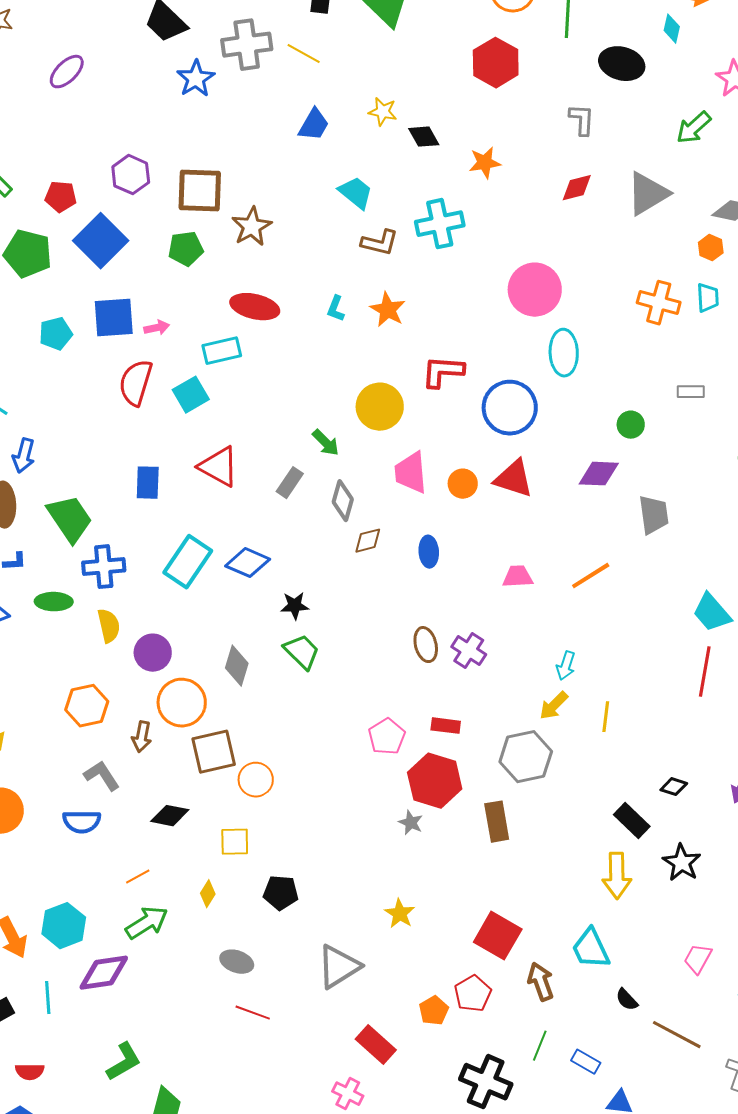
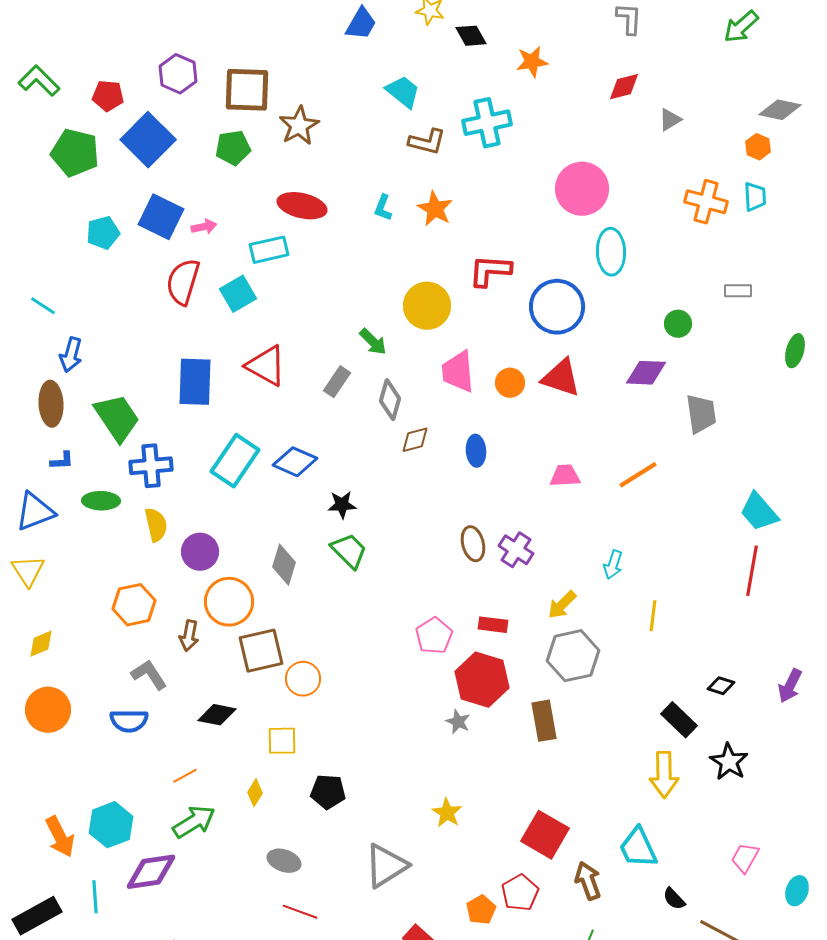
gray triangle: (648, 194) -> (670, 120), moved, size x0.5
blue square: (114, 318) -> (161, 217), turned 30
blue rectangle: (148, 483) -> (195, 382), size x1.4
yellow arrow: (554, 706) -> (562, 605), moved

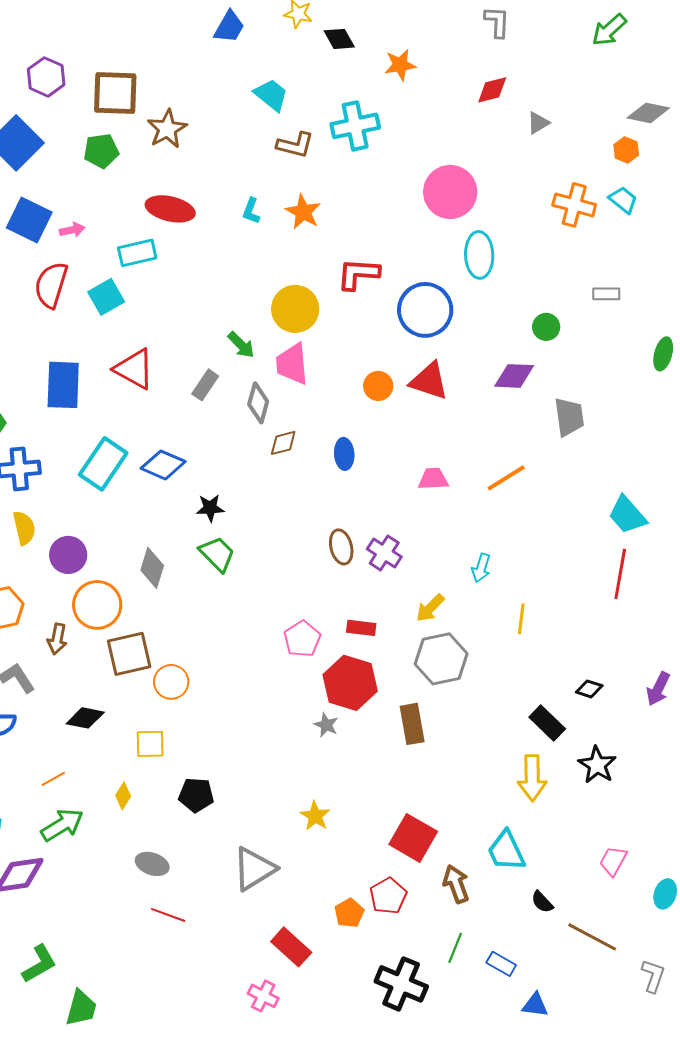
cyan trapezoid: (755, 197) -> (623, 200), turned -48
pink trapezoid: (458, 372) -> (292, 364), moved

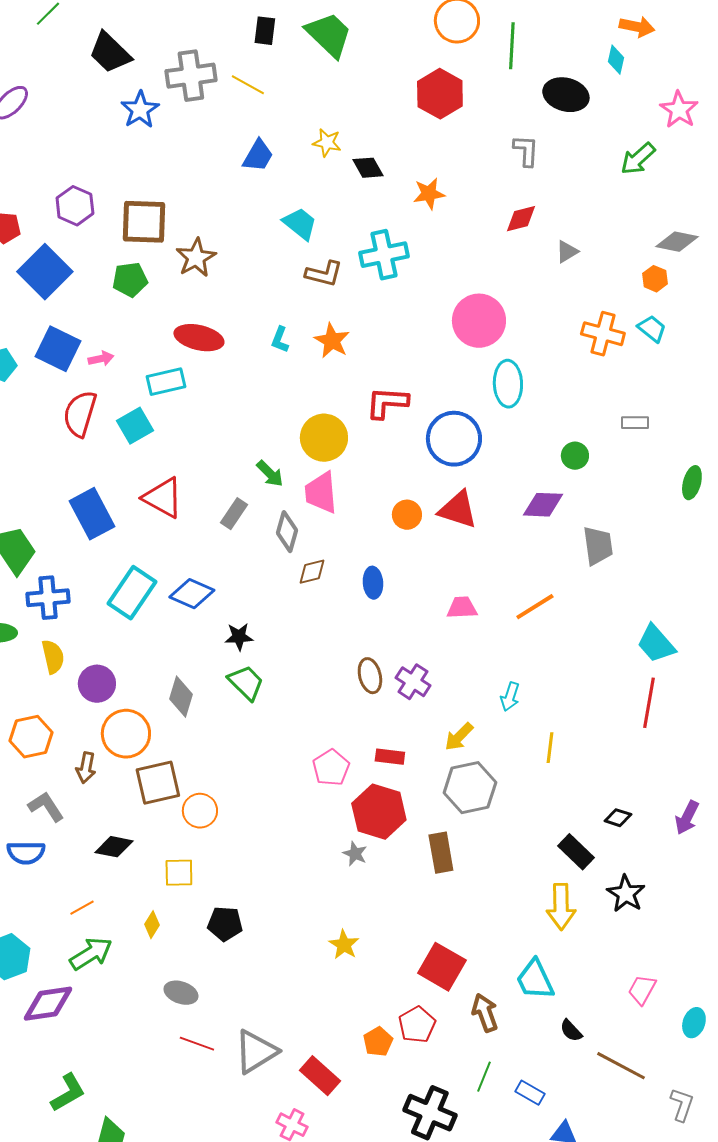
blue rectangle: (63, 385) -> (92, 514), turned -30
gray triangle: (254, 869) -> (256, 1052), moved

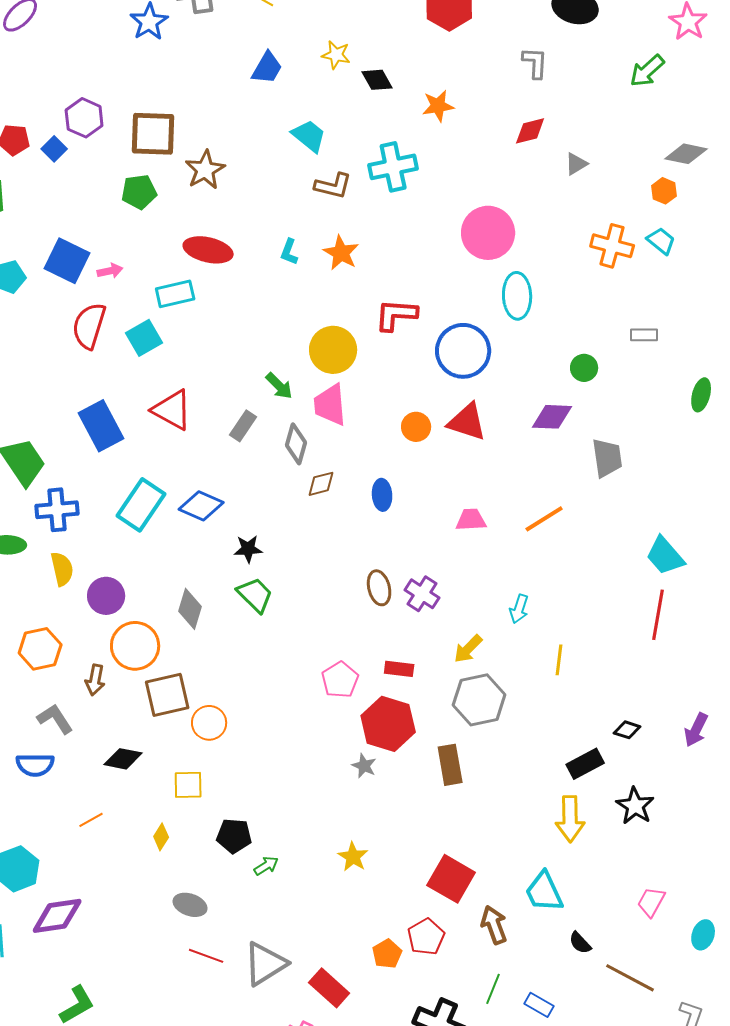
blue square: (45, 272) -> (54, 149), moved, size x0.5
black rectangle: (576, 852) -> (585, 764), turned -72
green arrow: (91, 954) -> (266, 866), moved, size x0.6

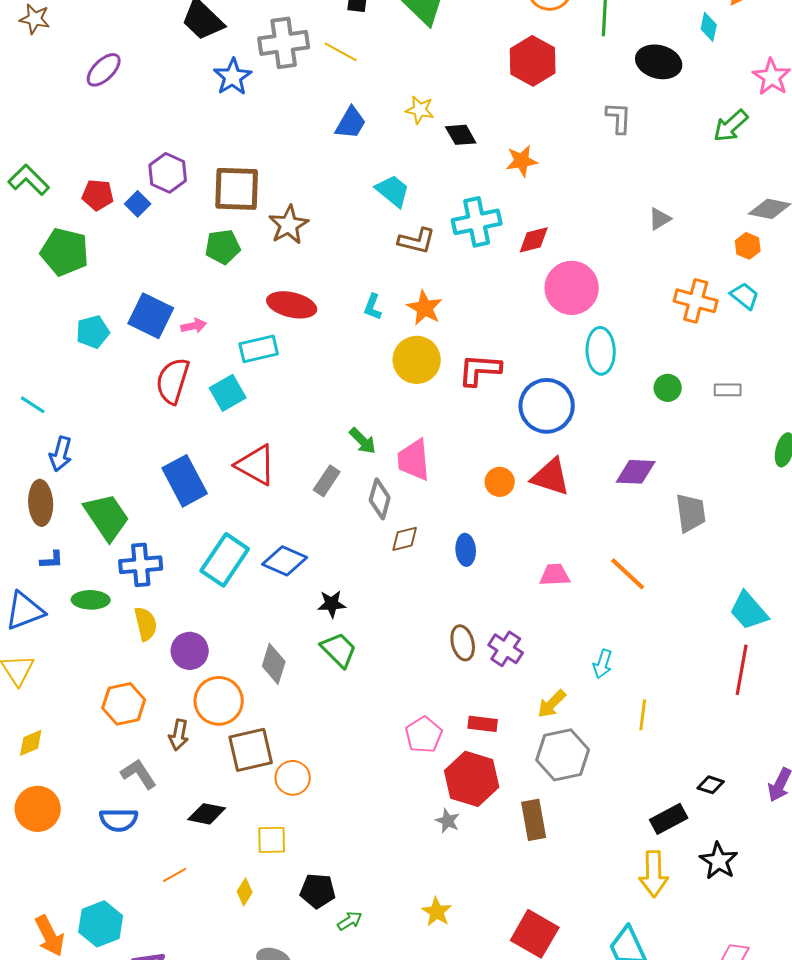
red diamond: (530, 131) -> (534, 240), moved
yellow circle: (333, 350) -> (417, 360), moved
green circle: (584, 368) -> (668, 388), moved
orange line: (544, 519) -> (628, 574), turned 75

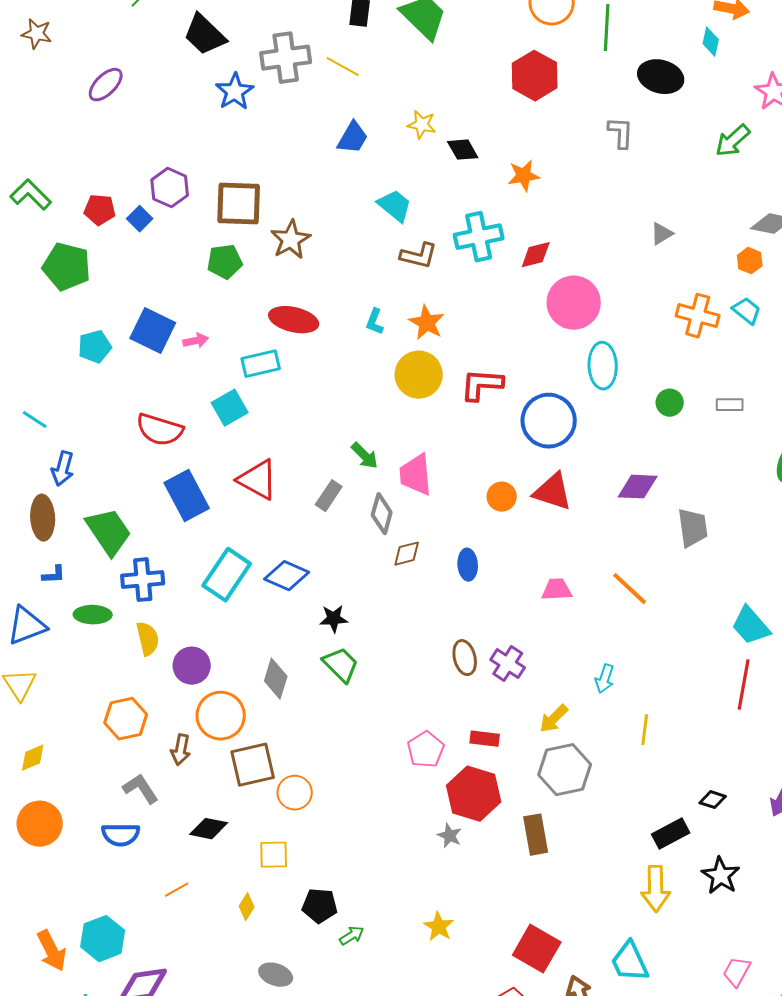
red semicircle: (173, 381) -> (160, 430), moved, turned -90

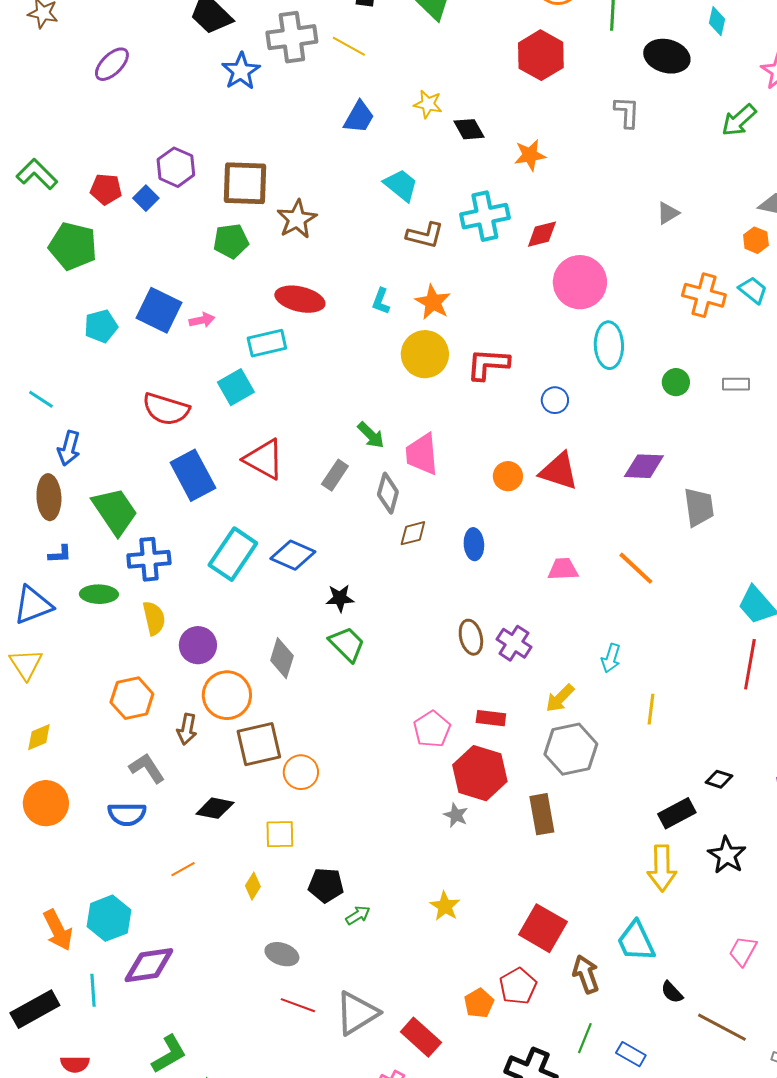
blue circle: (549, 421) -> (555, 400), size x0.5

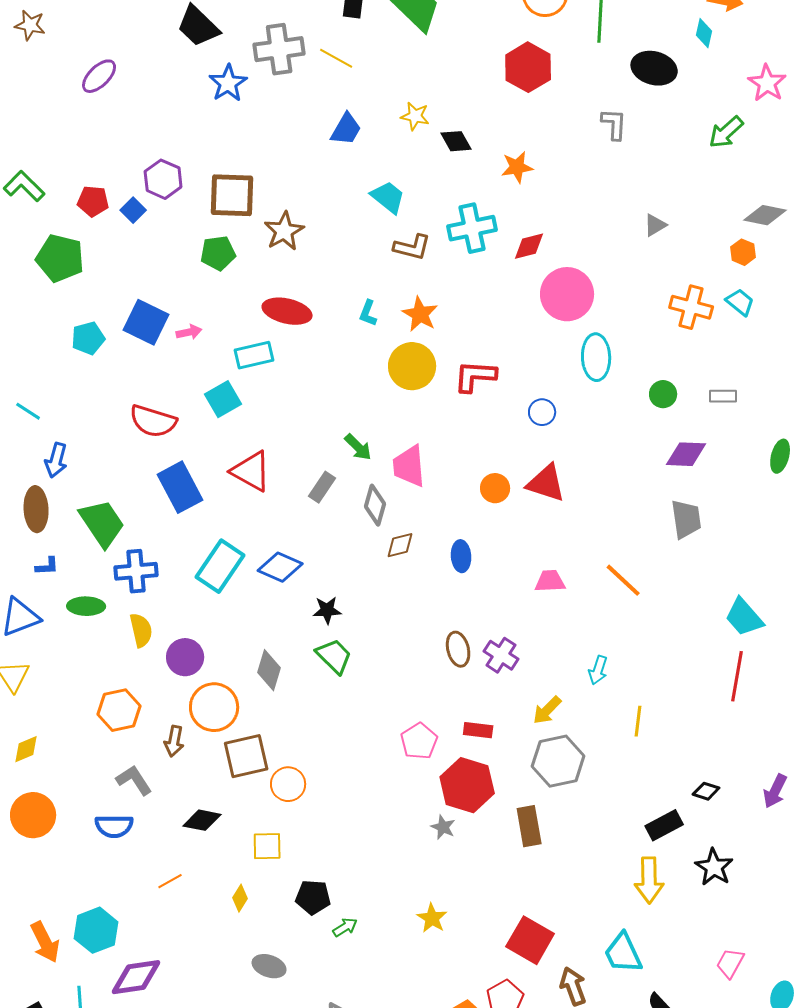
purple diamond: (644, 466) -> (686, 454), moved

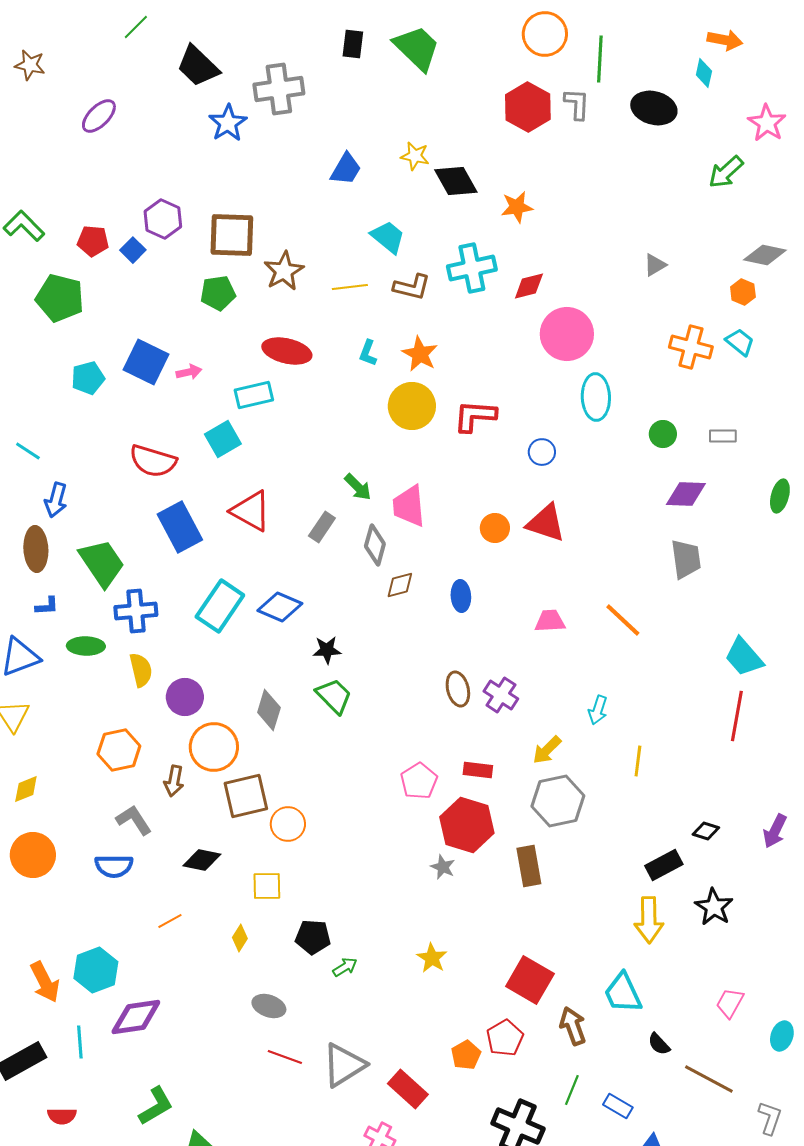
yellow line: (336, 58) -> (350, 287), moved, turned -36
gray L-shape: (614, 124) -> (577, 104), moved
black diamond: (456, 141) -> (456, 181), size x1.4

